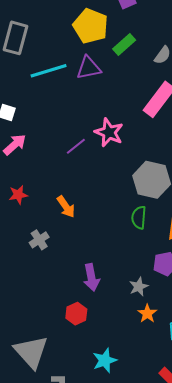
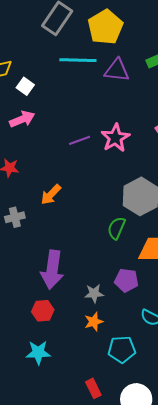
yellow pentagon: (91, 26) -> (105, 27), moved
orange arrow: (66, 207) -> (51, 195), turned 60
purple arrow: (91, 277) -> (52, 270), size x1.4
red hexagon: (76, 314) -> (43, 311), moved

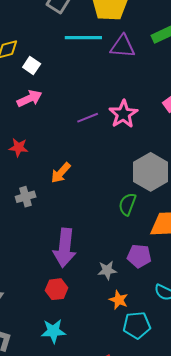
orange star: (94, 322) -> (119, 300), moved, turned -30

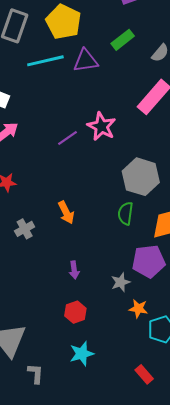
orange arrow: (61, 173) -> (66, 213), moved, turned -55
purple arrow: (65, 248) -> (74, 270), size x0.5
purple pentagon: (139, 256) -> (149, 261), size x1.4

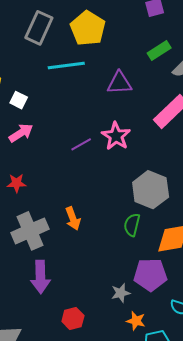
green rectangle: (123, 40) -> (159, 51), moved
purple triangle: (86, 61) -> (119, 83), moved
gray cross: (25, 229) -> (30, 231), size x1.8
purple arrow: (74, 270) -> (40, 277), moved, size x1.8

